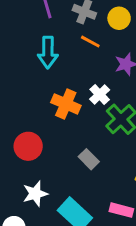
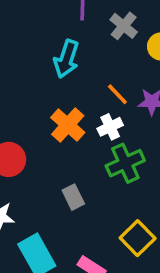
orange line: (90, 42) -> (117, 94), moved

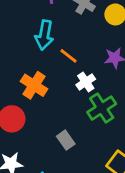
orange line: (117, 94) -> (68, 56), moved
orange cross: (68, 125) -> (34, 85), moved

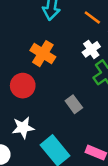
orange line: (68, 56) -> (92, 18), moved

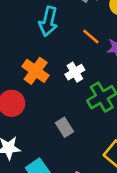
white cross: (91, 49) -> (75, 72), moved

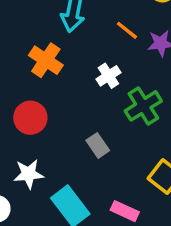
orange cross: (36, 71) -> (46, 60), moved

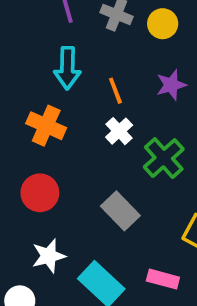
orange line: (127, 30) -> (115, 91), moved, turned 40
gray rectangle: (98, 145) -> (120, 211), size x1.4

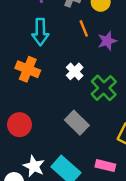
orange line: (115, 91) -> (84, 28), moved
red circle: (40, 193) -> (19, 125), moved
white star: (49, 256) -> (34, 166), moved, turned -30

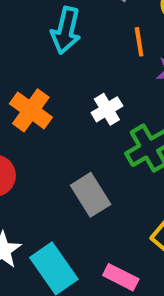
orange cross: (28, 69) -> (31, 110), moved

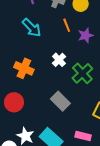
cyan arrow: (66, 30) -> (32, 28), turned -45

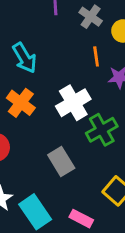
cyan arrow: (32, 28) -> (24, 58), moved
white cross: (59, 60) -> (73, 103), size x1.6

